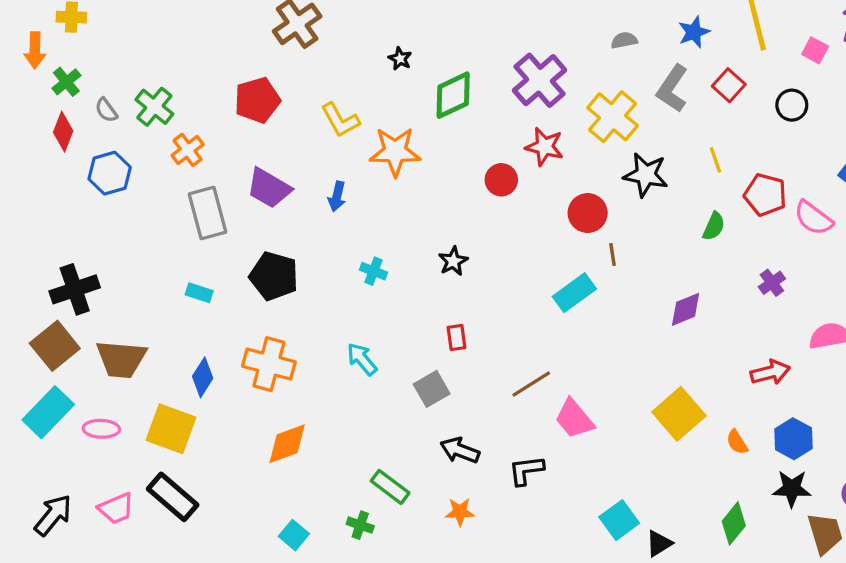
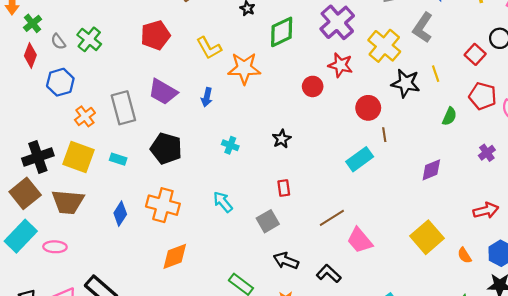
red square: (729, 85) -> (475, 54), moved
orange cross: (188, 150) -> (85, 116), moved
yellow line: (715, 160) -> (436, 74), moved
yellow square: (171, 429) -> (78, 157), moved
black L-shape: (526, 470) -> (329, 274), turned 50

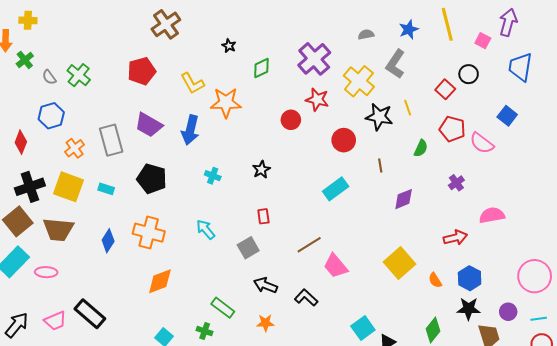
green diamond: (282, 32) -> (261, 68), size x0.7
red diamond: (30, 55) -> (21, 142), moved
blue arrow: (207, 97) -> (190, 130), size x1.6
brown line: (384, 135) -> (380, 166), moved

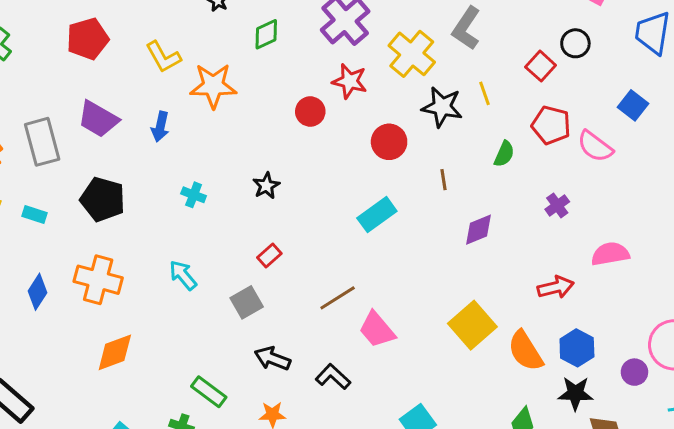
blue arrow: (190, 130) -> (160, 127), size x0.7
red rectangle: (263, 216) -> (269, 255), turned 56
orange semicircle: (435, 280) -> (525, 351), size x1.8
purple circle: (508, 312) -> (634, 372), moved

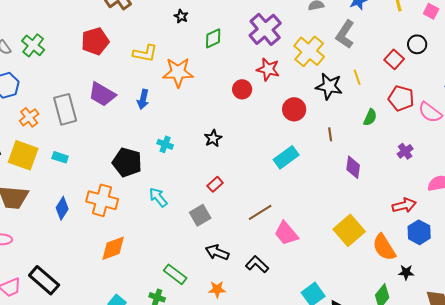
yellow L-shape: (163, 57) -> (145, 53), turned -50
black pentagon: (103, 199) -> (127, 162), moved
purple diamond: (478, 230) -> (353, 167), turned -60
blue hexagon: (577, 348) -> (419, 232), moved
black star: (575, 393) -> (406, 272), moved, size x0.7

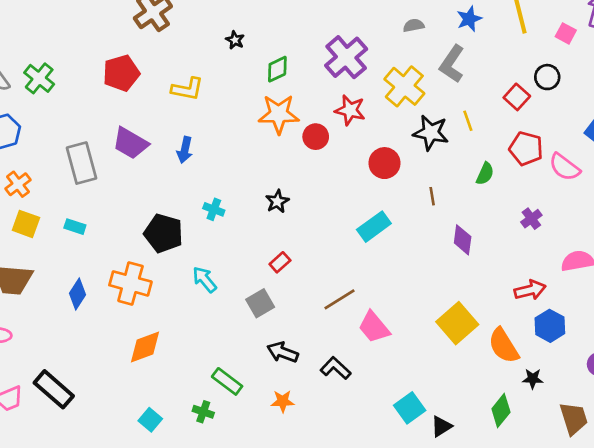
orange star: (178, 72) -> (279, 114), moved
orange cross: (29, 117) -> (18, 184), moved
yellow square: (23, 155) -> (26, 224), size x0.7

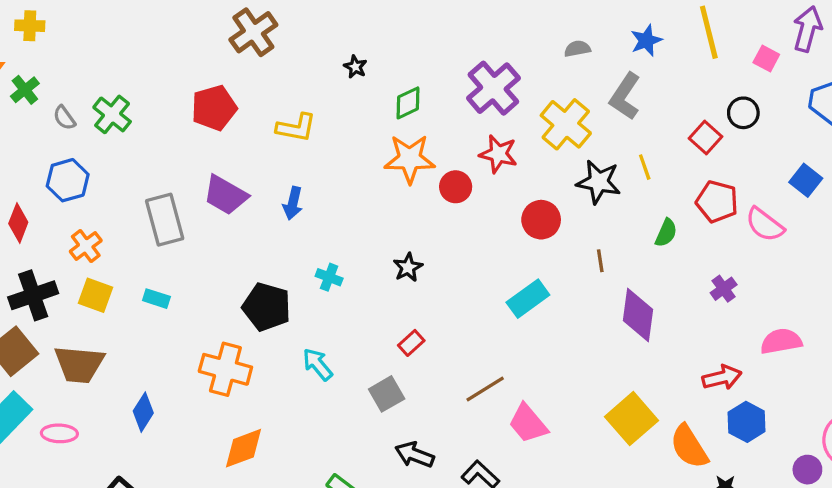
purple diamond: (463, 240) -> (638, 315), size x1.4
blue diamond: (78, 294) -> (143, 412), moved

